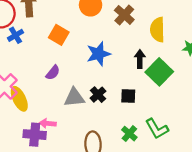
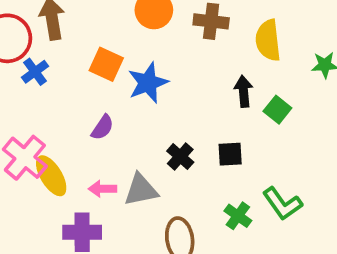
brown cross: (124, 15) -> (211, 21), turned -30
blue star: (98, 54) -> (148, 83), moved
green square: (159, 72) -> (277, 110), size x0.6
gray triangle: (74, 97) -> (141, 190), moved
pink arrow: (48, 123) -> (103, 189), moved

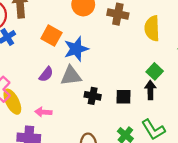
black arrow: (243, 91) -> (150, 90), moved
black cross: (180, 157) -> (93, 96), turned -35
gray triangle: (141, 190) -> (71, 76), moved

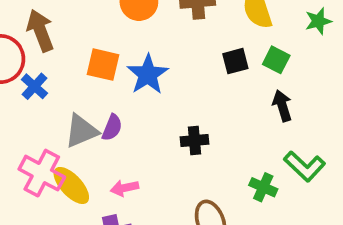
green square: (155, 71) -> (276, 60), moved
gray triangle: (71, 76) -> (81, 131), moved
black square: (123, 97) -> (235, 61), moved

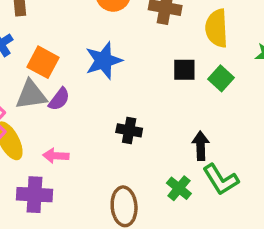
orange square: (103, 65) -> (43, 62), moved
black arrow: (282, 106) -> (201, 146), moved

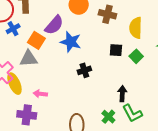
blue star: (104, 61) -> (71, 42), turned 30
purple semicircle: (59, 99) -> (54, 25), moved, size x1.5
black cross: (129, 130) -> (84, 70), moved, turned -32

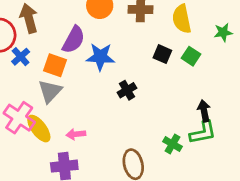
black square: (116, 50) -> (162, 54), turned 32
gray triangle: (29, 58) -> (50, 91), turned -30
black arrow: (122, 94) -> (204, 111), moved
green L-shape: (132, 113) -> (203, 133), turned -60

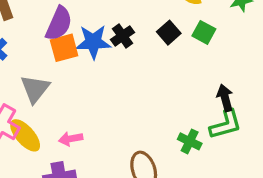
black square: (162, 54) -> (169, 33), turned 30
orange square: (55, 65) -> (64, 48), moved, turned -30
black cross: (127, 90) -> (122, 36), moved

